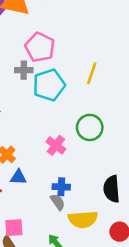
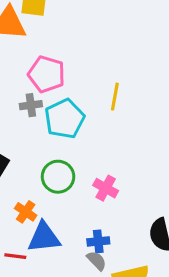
green circle: (90, 127) -> (58, 177), moved
pink cross: (56, 145) -> (106, 188), moved
blue triangle: (18, 177) -> (44, 237), size x1.6

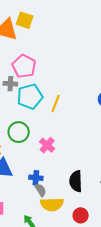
yellow line: (115, 97) -> (56, 103), moved
gray semicircle: (97, 261) -> (40, 190), moved

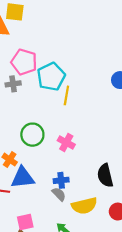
cyan pentagon: (30, 96) -> (51, 77), moved
gray semicircle: (40, 190) -> (59, 194), moved

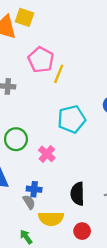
pink pentagon: (24, 62) -> (41, 60), moved
cyan pentagon: (51, 77) -> (72, 119), moved
yellow line: (66, 95) -> (59, 74), moved

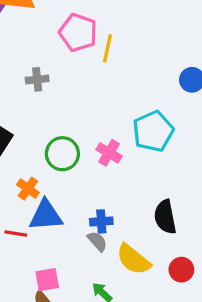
cyan pentagon: (72, 119) -> (153, 131), moved
pink cross: (47, 154) -> (109, 153), moved
yellow semicircle: (51, 219) -> (133, 259), turned 50

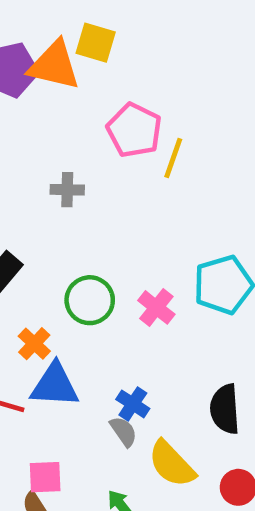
blue cross: (101, 221) -> (133, 404), turned 30

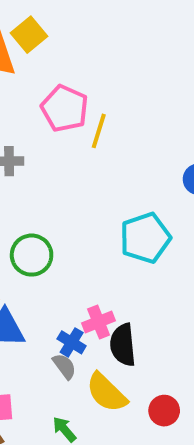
yellow square: (96, 43) -> (29, 35), turned 36
pink cross: (156, 307) -> (99, 322), moved, turned 32
black semicircle: (225, 409) -> (123, 345), moved

